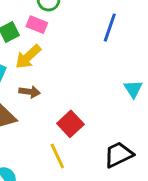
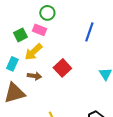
red square: (70, 124) -> (62, 68), moved

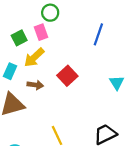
pink rectangle: (39, 30) -> (41, 32), turned 48

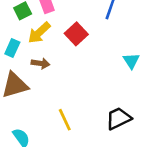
red square: (67, 76) -> (76, 34), moved

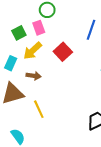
yellow line: (65, 120) -> (39, 109), moved

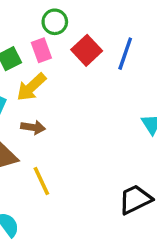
red square: (63, 52) -> (87, 50), moved

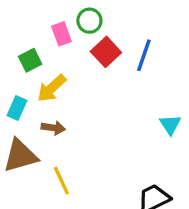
green circle: (55, 22) -> (89, 21), moved
pink rectangle: (41, 50) -> (61, 34), moved

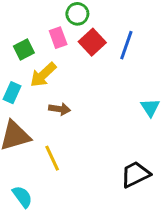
pink rectangle: (61, 34) -> (58, 38), moved
brown arrow: (53, 128) -> (60, 109), moved

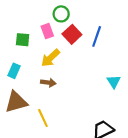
green square: (24, 50) -> (23, 40), turned 32
yellow arrow: (43, 75) -> (50, 58), moved

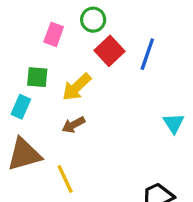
pink rectangle: (47, 31) -> (54, 34), moved, turned 40
green square: (23, 40) -> (37, 77), moved
brown arrow: (48, 83) -> (73, 125), turned 144

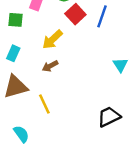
green square: (37, 77) -> (16, 20), moved

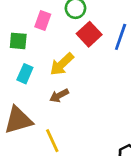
cyan rectangle: (13, 53) -> (25, 74), moved

